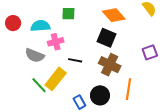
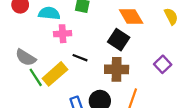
purple square: (150, 52) -> (163, 64), turned -35
gray semicircle: (35, 55) -> (26, 57), moved
brown cross: (110, 65) -> (117, 69), turned -35

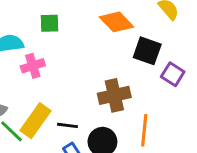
black square: (119, 40) -> (147, 51), moved
black line: (80, 58) -> (67, 125), moved

